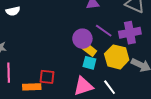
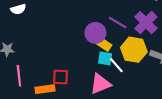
purple cross: (130, 33) -> (146, 23), turned -30
white line: (110, 87) -> (116, 65), moved

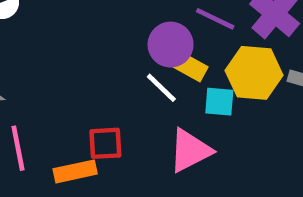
cyan square: (105, 58) -> (219, 102), moved
white line: (116, 65) -> (161, 88), moved

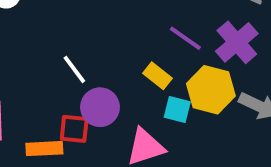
purple circle: (171, 45) -> (100, 107), moved
white line: (161, 88) -> (74, 69), moved

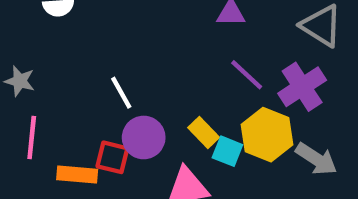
yellow rectangle: (158, 76) -> (204, 133), moved

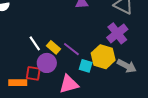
purple line: (247, 75) -> (71, 49), moved
yellow rectangle: (204, 133) -> (54, 47), moved

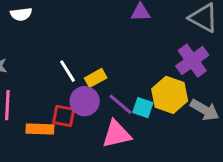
yellow rectangle: (54, 47) -> (96, 78), turned -72
purple line: (71, 49) -> (121, 104), moved

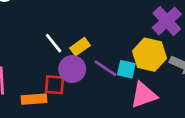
pink triangle: (117, 134) -> (144, 95), moved

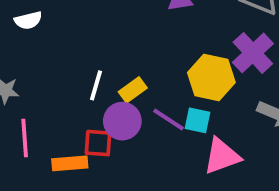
white line: (54, 43) -> (96, 85), turned 55
yellow hexagon: (150, 55) -> (211, 78), moved

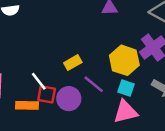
white line: (96, 85) -> (39, 81), moved, turned -60
cyan square: (197, 120) -> (126, 88), moved
purple circle: (122, 121) -> (69, 99), moved

